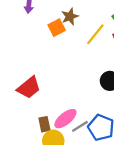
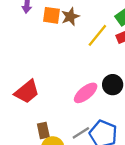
orange square: (57, 28) -> (52, 15), moved, turned 35
pink ellipse: (65, 119) -> (86, 93), moved

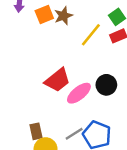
orange square: (52, 15) -> (44, 14), turned -30
red trapezoid: (27, 92) -> (57, 80), moved

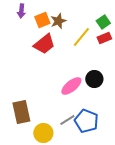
red trapezoid: (57, 80) -> (44, 44), moved
brown rectangle: (36, 131) -> (21, 112), moved, size x1.6

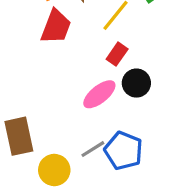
red rectangle: (104, 38) -> (117, 54), moved, turned -32
red trapezoid: (44, 44) -> (56, 27), turned -30

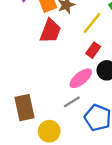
gray line: (93, 149) -> (72, 102), moved

